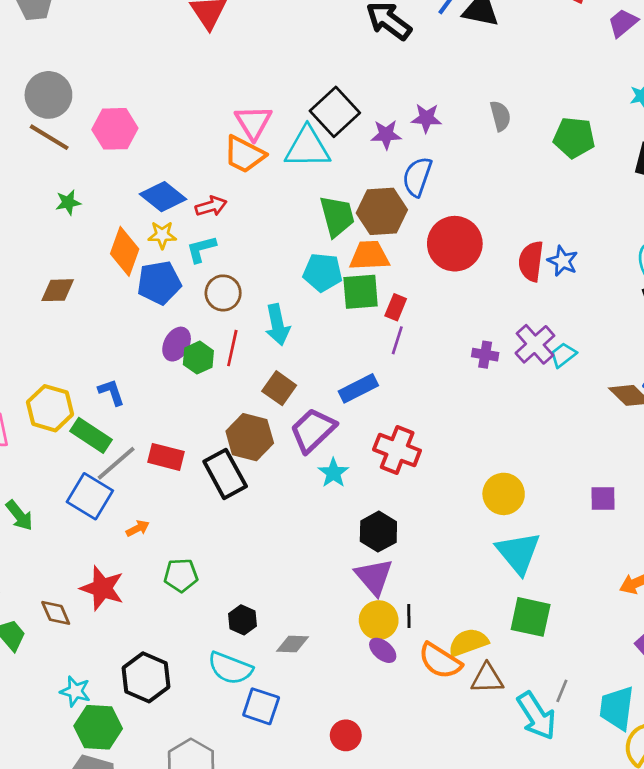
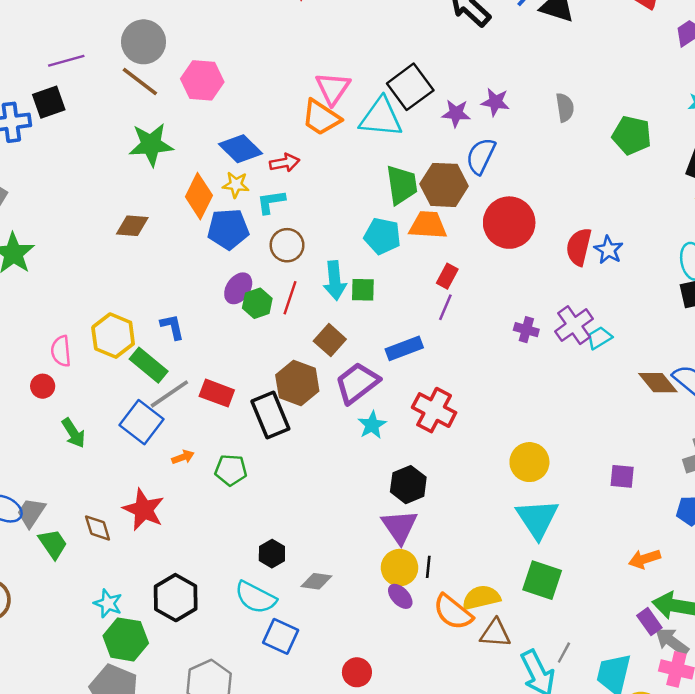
green star: (68, 202) -> (151, 145), size x1.8
green square: (361, 292) -> (363, 290), moved, size x0.7
green pentagon: (181, 575) -> (231, 470), moved

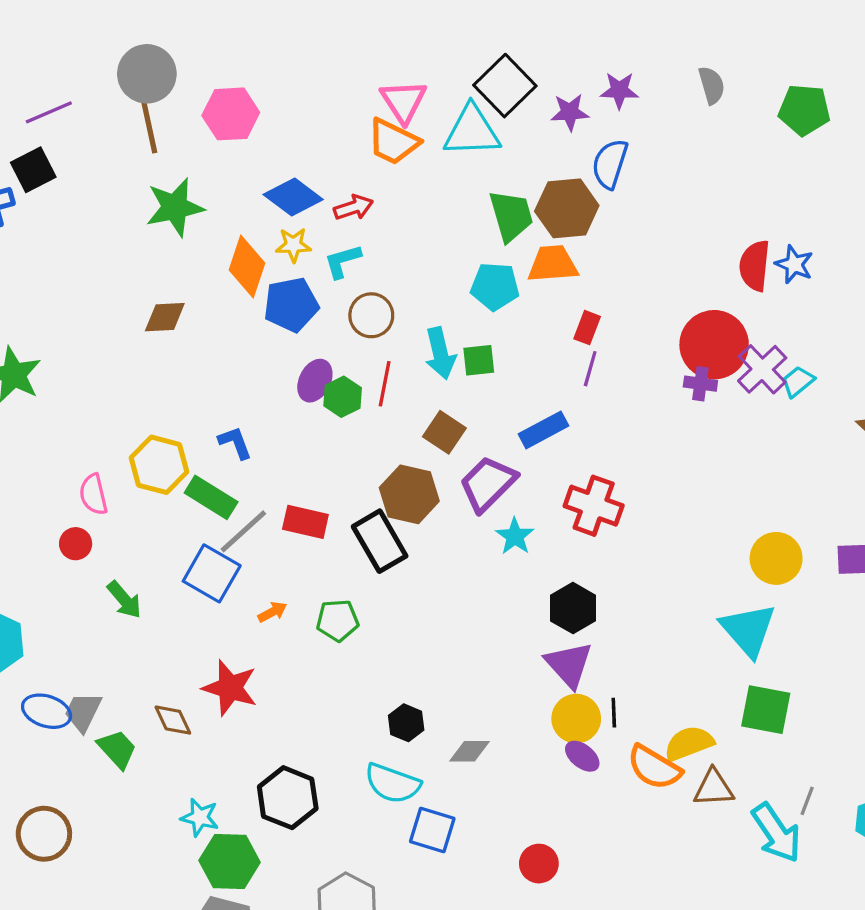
brown line: (140, 82) -> (149, 127), turned 48
red circle: (509, 223) -> (714, 345), moved
yellow circle: (529, 462) -> (776, 558), moved

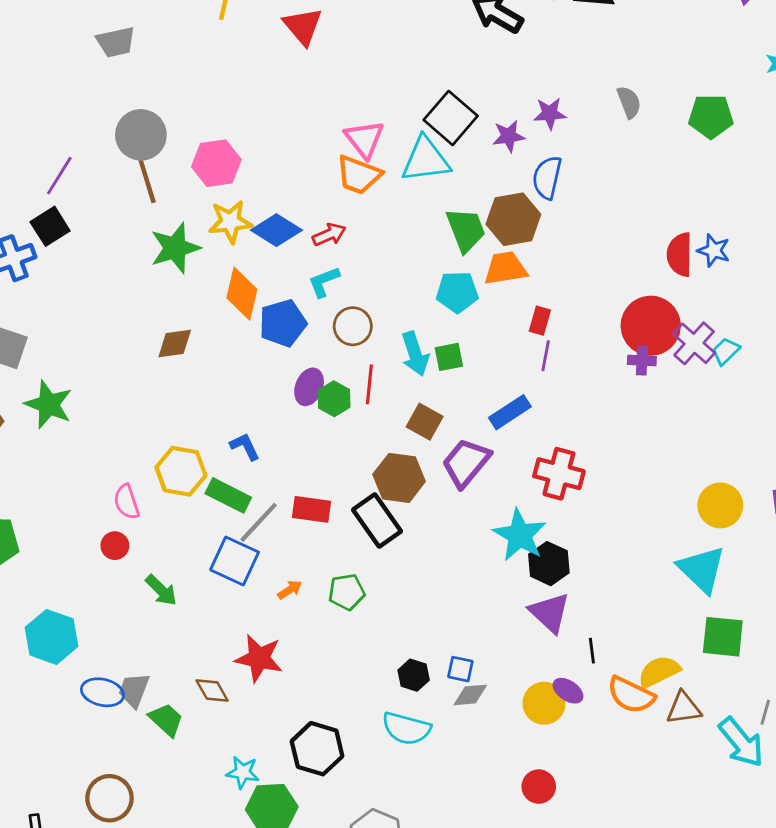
purple line: (49, 112) -> (59, 176), turned -30
yellow star: (293, 245) -> (230, 222), moved, size x1.4
cyan star: (515, 536) -> (520, 535), moved, size x1.6
yellow circle: (576, 719) -> (544, 703), moved
blue square: (432, 830) -> (460, 669), moved, size x0.7

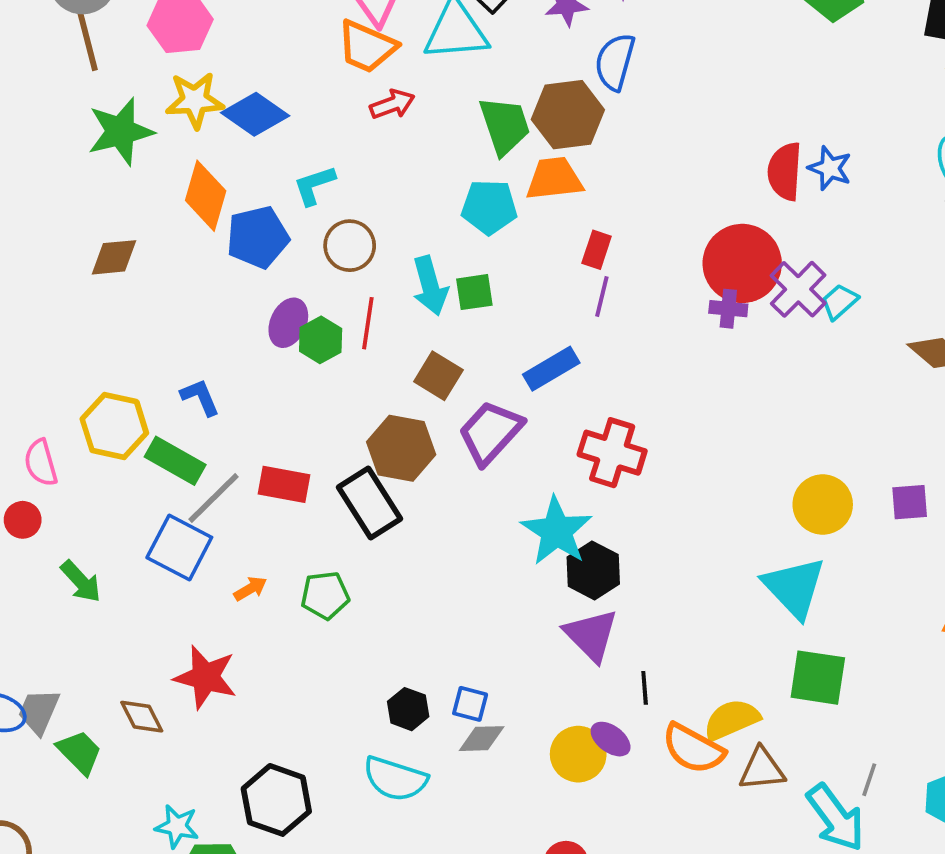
red arrow: (329, 235) -> (392, 104), moved

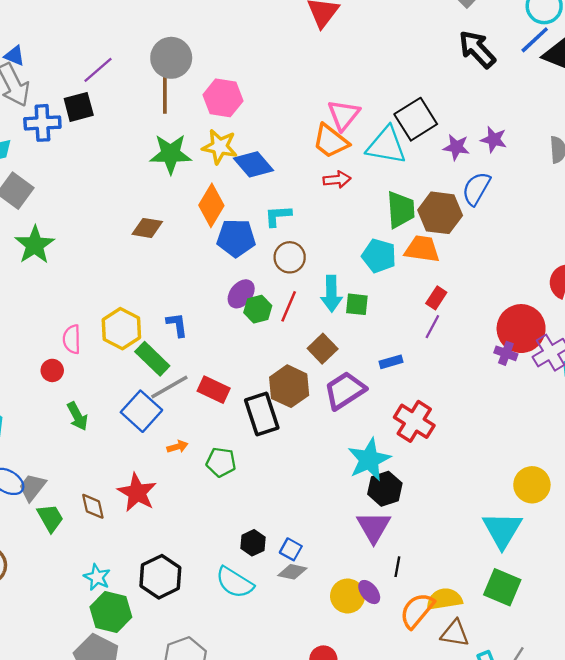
blue rectangle: (551, 369) -> (391, 362), size x0.7
orange semicircle: (693, 749) -> (417, 610), turned 87

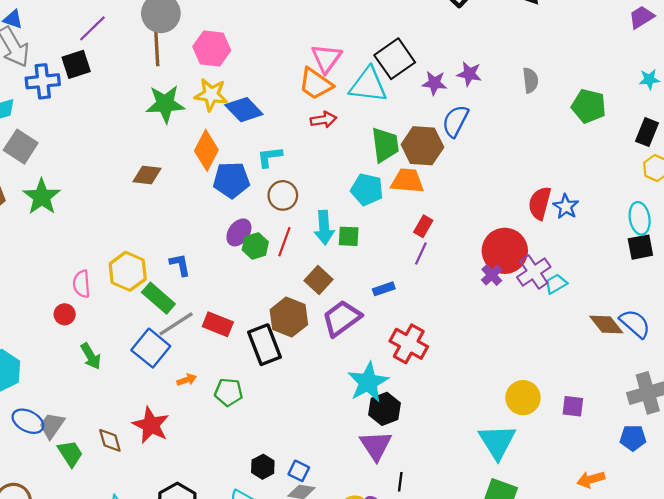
purple cross: (506, 353) -> (492, 275), turned 30

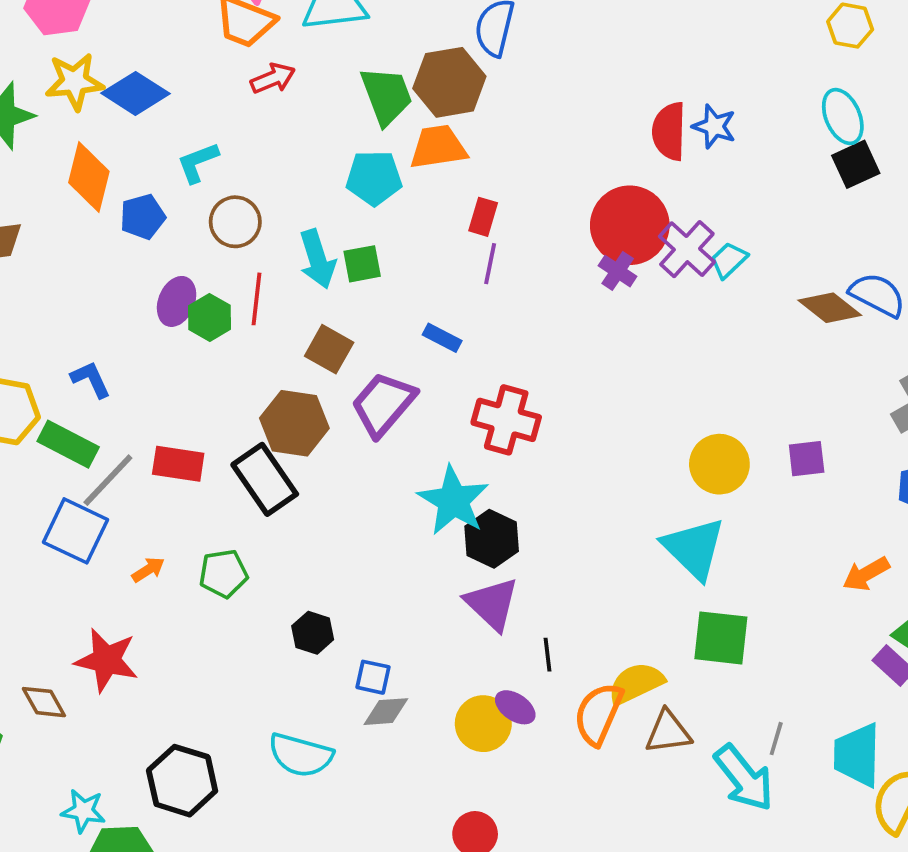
blue pentagon: (231, 180) -> (143, 217), size x0.7
blue rectangle: (384, 289) -> (442, 338), turned 60
black hexagon: (263, 467) -> (313, 633), moved

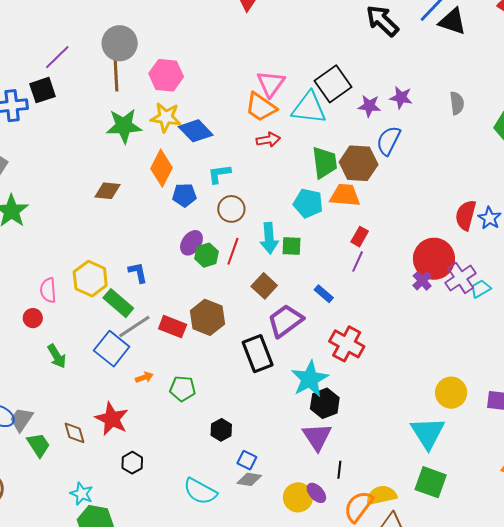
brown hexagon: (294, 423) -> (207, 317), moved
black rectangle: (265, 479) -> (258, 354), moved
black hexagon: (182, 781) -> (132, 463), moved, size x0.6

